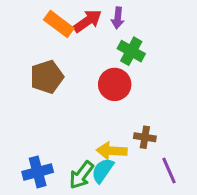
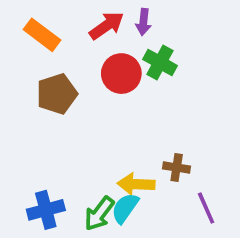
orange rectangle: (59, 24) -> (42, 35), moved
red circle: (115, 84) -> (121, 74), moved

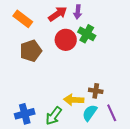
cyan semicircle: (125, 208) -> (90, 113), moved

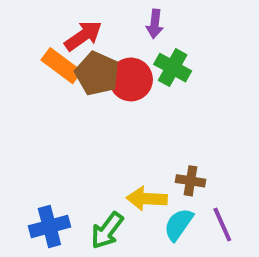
red arrow: (58, 14) -> (83, 36), moved
orange rectangle: (23, 19) -> (61, 66), moved
brown pentagon: (31, 51) -> (97, 74), moved, turned -30

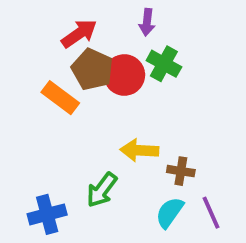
orange rectangle: (61, 66) -> (60, 98), moved
yellow arrow: (147, 199) -> (139, 150), moved
green arrow: (107, 230) -> (102, 190), moved

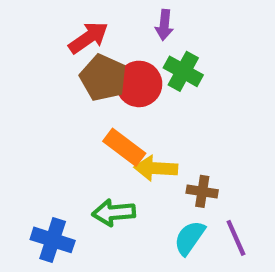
orange rectangle: (60, 98) -> (124, 147), moved
green arrow: (102, 190) -> (114, 213), turned 48
blue cross: (47, 214) -> (53, 240), turned 33

